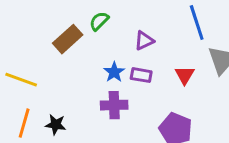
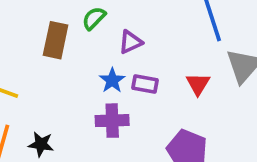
brown rectangle: (68, 39) -> (56, 40), turned -36
purple triangle: (144, 41) -> (130, 42), moved

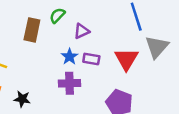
red triangle: (198, 84) -> (126, 59), size x1.5

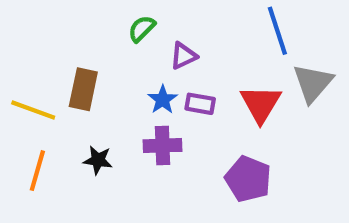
brown rectangle: (32, 30) -> (83, 89), moved
black star: (22, 99) -> (98, 160), moved

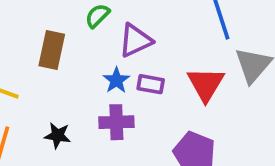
purple triangle: (183, 56) -> (135, 40), size x1.4
brown rectangle: (83, 89) -> (52, 50), moved

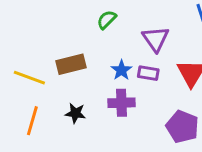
purple triangle: (135, 40) -> (156, 39), moved, turned -40
brown rectangle: (52, 50) -> (71, 64), moved, turned 64

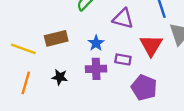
purple triangle: (156, 39) -> (123, 18), turned -40
purple rectangle: (148, 73) -> (123, 59), moved

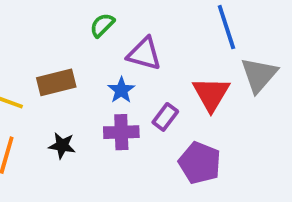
purple triangle: (123, 18) -> (144, 54), moved
purple rectangle: (123, 59) -> (165, 117), turned -63

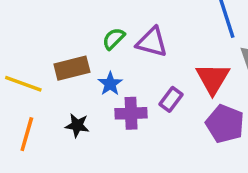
green semicircle: (102, 25) -> (114, 39), moved
blue star: (121, 90) -> (110, 84), moved
purple pentagon: (200, 163) -> (225, 124), moved

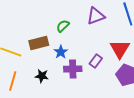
purple triangle: (152, 42) -> (96, 16), moved, turned -36

